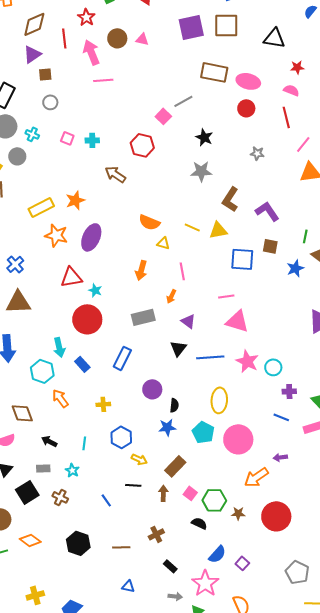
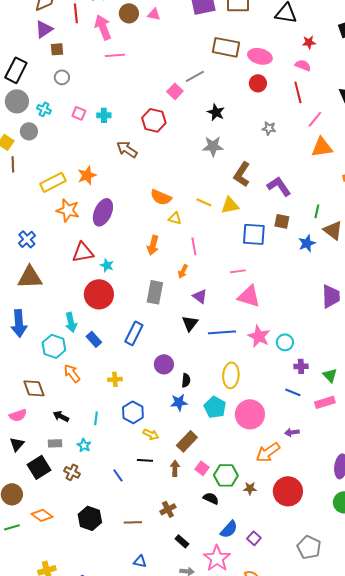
gray rectangle: (143, 317) -> (155, 292), turned -65

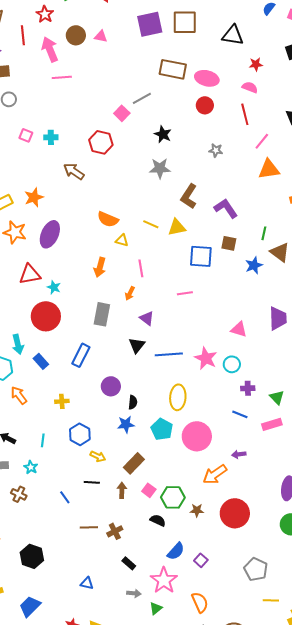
pink triangle: (249, 296) -> (239, 329), moved, size x0.7
black hexagon: (90, 518) -> (32, 556), moved
brown line: (133, 522) -> (89, 527), moved

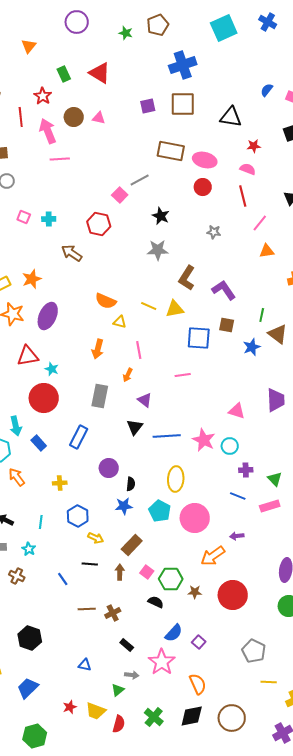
purple square: (150, 24) -> (148, 106), size x0.6
orange triangle: (269, 169) -> (267, 251), size x0.7
green triangle: (156, 608) -> (118, 690), moved

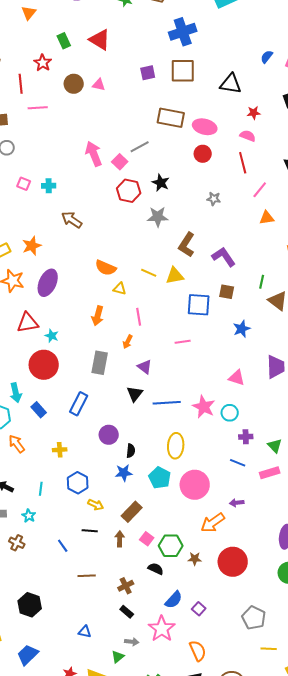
pink arrow: (48, 131) -> (94, 154), moved
pink line: (60, 159) -> (38, 108), moved
red hexagon: (99, 224) -> (129, 191), moved
blue star: (252, 347) -> (242, 329), moved
brown cross: (113, 613) -> (126, 586), moved

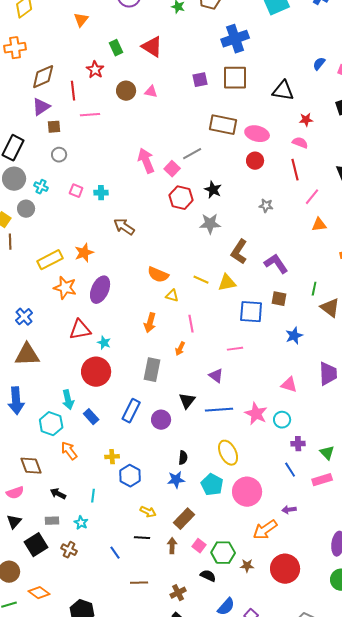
purple triangle: (145, 367) -> (216, 376), moved
purple circle: (109, 435) -> (161, 420), moved
yellow ellipse: (176, 446) -> (228, 453), turned -30
blue line: (238, 463) -> (290, 470), turned 35
blue hexagon: (78, 483) -> (130, 476), moved

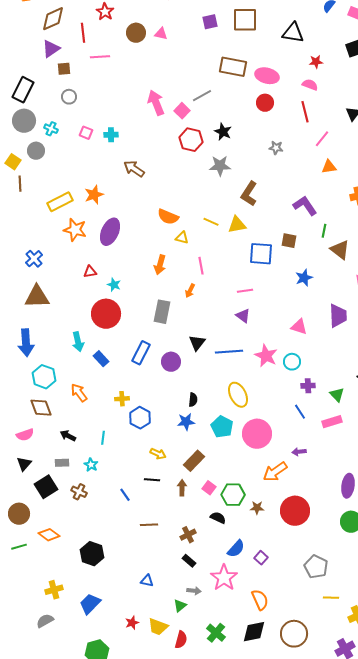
purple L-shape: (276, 264) -> (305, 206), moved
red triangle: (80, 330) -> (90, 272), size x0.6
purple triangle: (216, 376) -> (243, 316), moved
cyan hexagon: (51, 424) -> (44, 377), moved

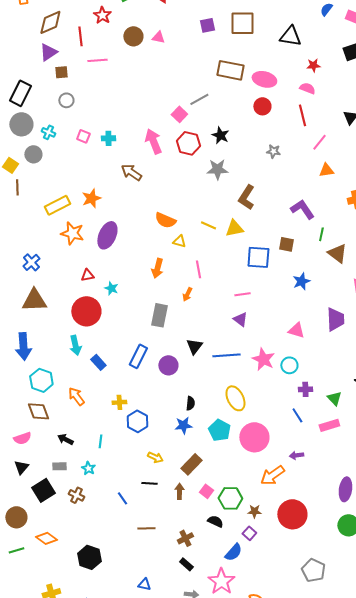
pink arrow: (156, 103) -> (153, 141), moved
red circle: (106, 314) -> (86, 311), moved
purple square: (261, 558) -> (249, 533), moved

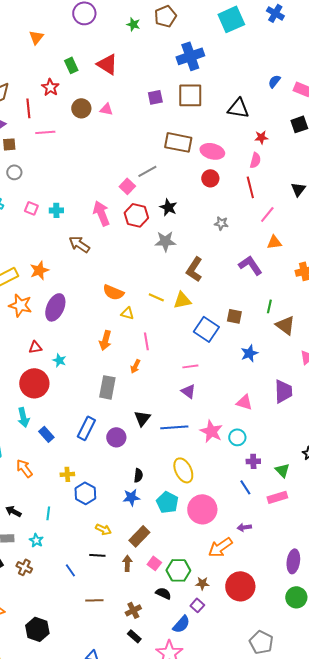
pink semicircle: (307, 88) -> (255, 160), turned 84
purple L-shape: (302, 209) -> (250, 265), moved
blue square: (258, 257) -> (206, 329), turned 30

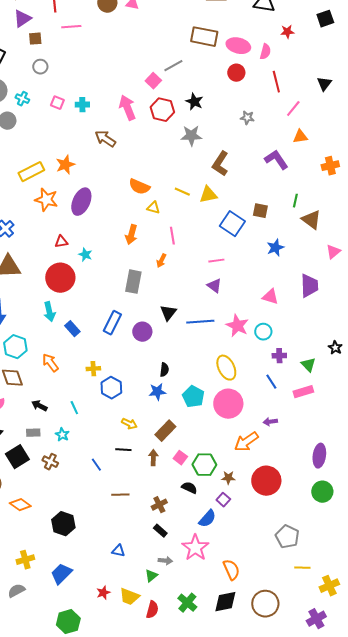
pink semicircle: (255, 160) -> (265, 52), moved
yellow ellipse: (183, 470) -> (226, 368), moved
cyan line: (48, 513) -> (74, 408), turned -32

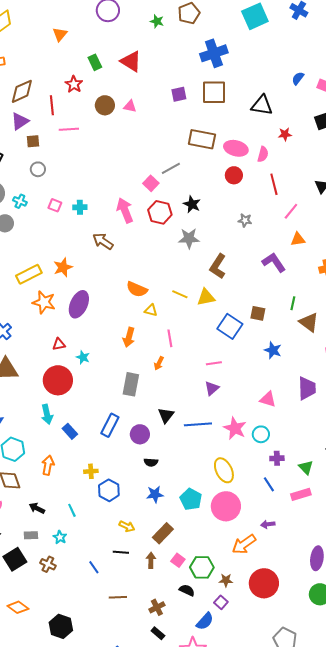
blue star: (275, 248) -> (273, 350), turned -30
purple triangle: (214, 286) -> (212, 388), turned 42
orange arrow: (50, 363) -> (48, 465), turned 48
black semicircle: (164, 370) -> (151, 462), moved, turned 88

